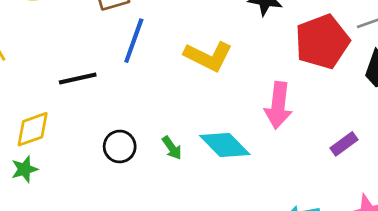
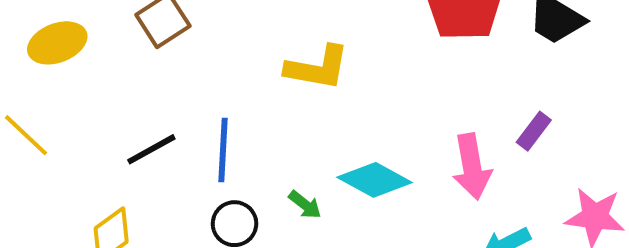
blue line: (134, 41) -> (223, 150), moved
pink arrow: (278, 105) -> (472, 167), moved

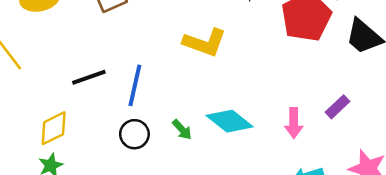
pink arrow: (472, 167) -> (294, 123), size x0.7

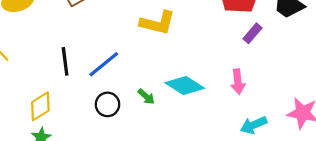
black line: (89, 77) -> (65, 61), turned -72
blue line: (135, 85) -> (104, 64), turned 44
purple rectangle: (337, 107) -> (253, 33), moved

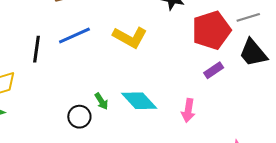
blue line: (104, 64) -> (74, 36), moved
black circle: (107, 104) -> (79, 117), moved

